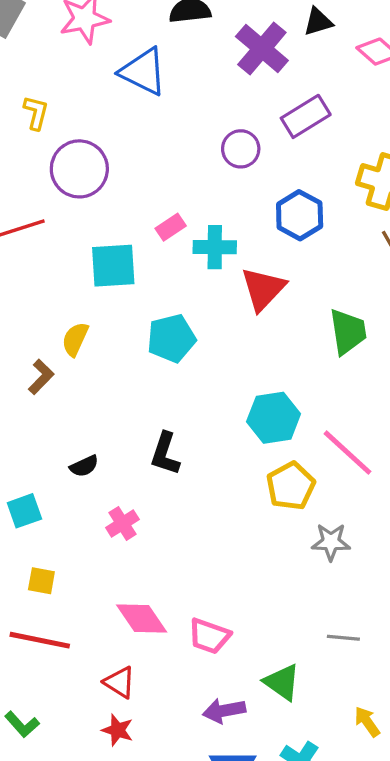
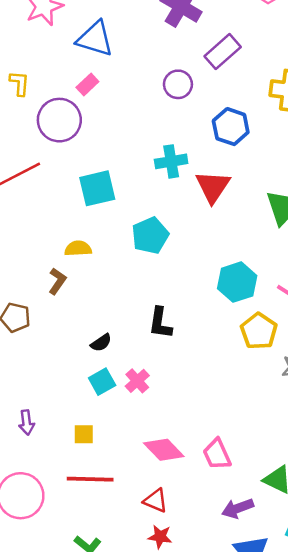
pink rectangle: (171, 227) -> (87, 85), moved
yellow semicircle: (75, 339) -> (78, 248), turned 72
cyan square: (24, 511) -> (102, 382), moved
pink trapezoid: (209, 636) -> (217, 454), turned 56

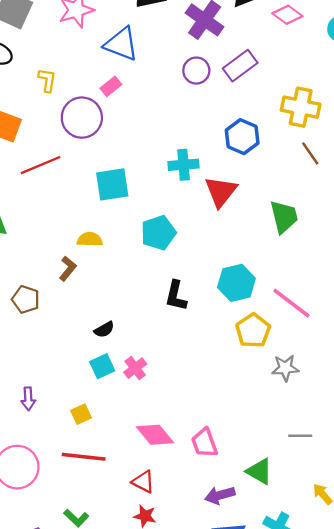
purple circle: (178, 84) -> (196, 71), moved
black L-shape: (160, 323) -> (176, 296), moved
yellow square: (84, 434) -> (81, 414), turned -30

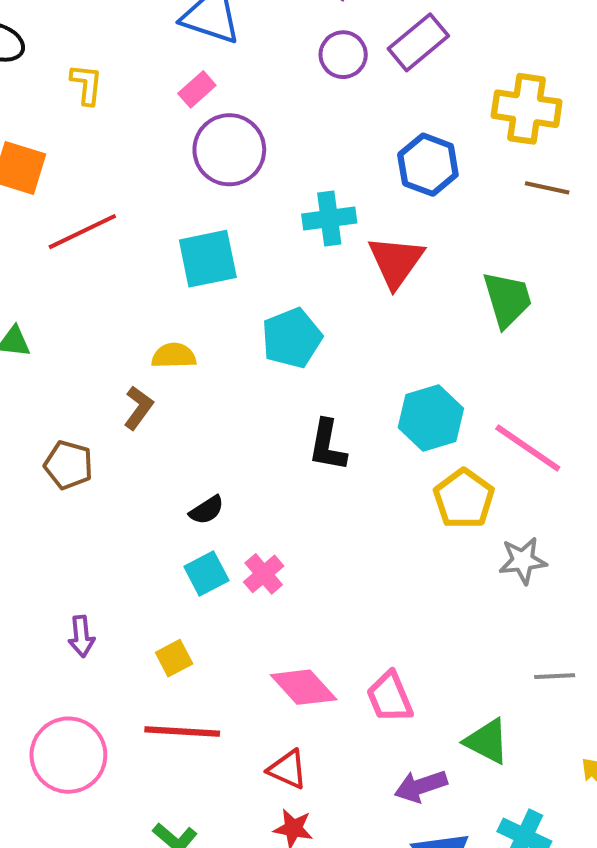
purple circle: (82, 118) -> (229, 150), moved
brown line: (310, 153) -> (547, 188), turned -40

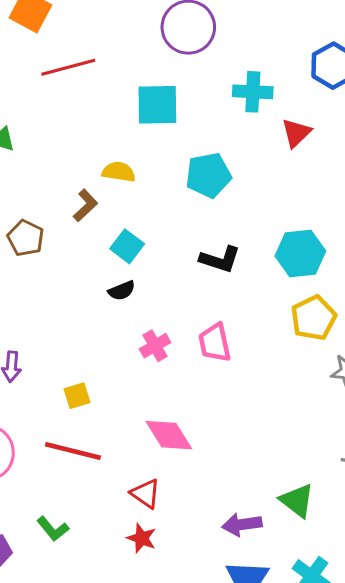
red triangle: (396, 262) -> (296, 133), size x0.7
black L-shape: (327, 445) -> (220, 259), turned -93
cyan square: (206, 573) -> (127, 246), moved, turned -36
pink trapezoid: (390, 697) -> (215, 343), moved

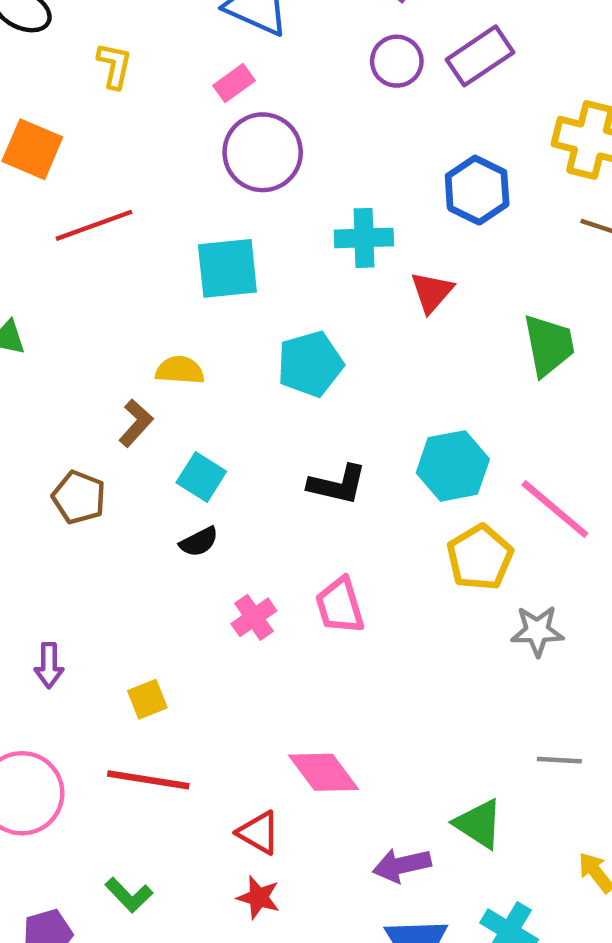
brown pentagon: (26, 238) -> (79, 497), moved
pink diamond: (169, 435) -> (323, 772), moved

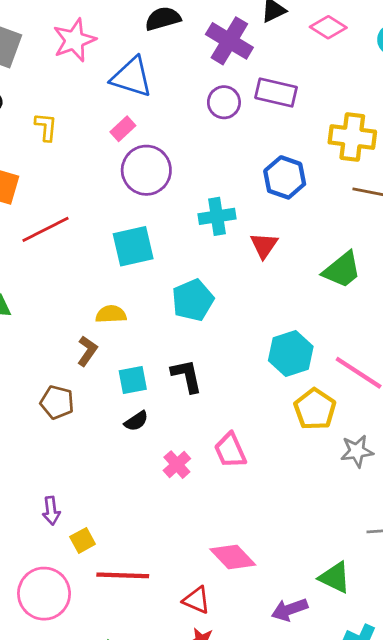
purple rectangle: (480, 56) -> (276, 93), turned 54
green trapezoid: (549, 345) -> (342, 270), turned 69
cyan square: (201, 477) -> (133, 380), turned -36
black L-shape: (337, 485) -> (187, 376), moved, turned -108
yellow square: (147, 699) -> (83, 540), moved

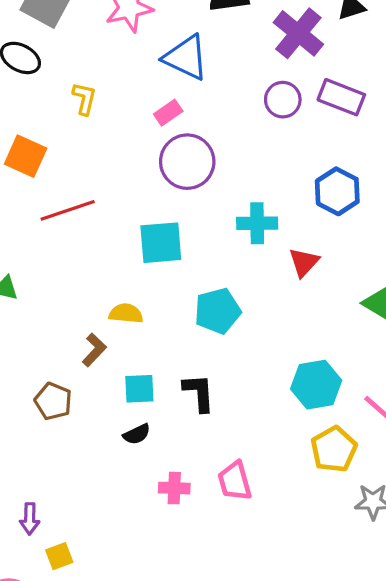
pink cross: (177, 465) -> (174, 488), turned 36

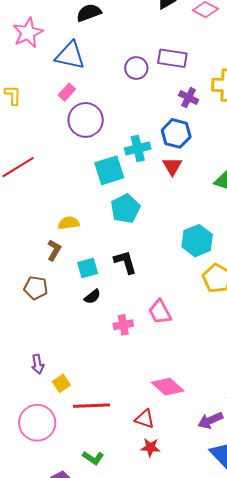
purple cross: (298, 33) -> (189, 98), moved, size x0.6
blue hexagon: (337, 191) -> (176, 133), moved
cyan square: (161, 243) -> (109, 170), moved

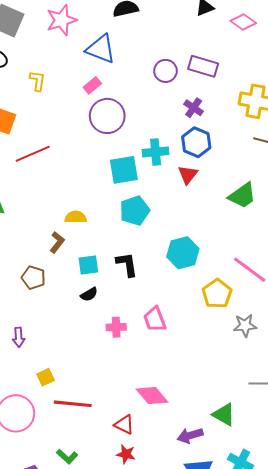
purple cross: (189, 98) -> (194, 108), moved
cyan hexagon: (197, 241) -> (183, 253), moved
purple arrow: (38, 364) -> (19, 337), moved

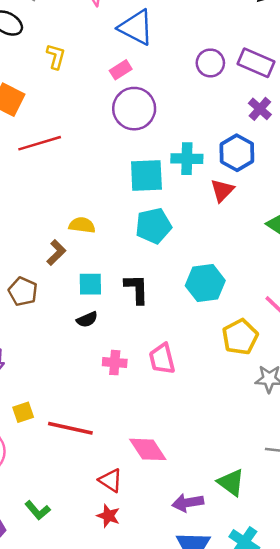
purple cross: (194, 108) -> (260, 109), moved
red line: (73, 404) -> (70, 428), moved

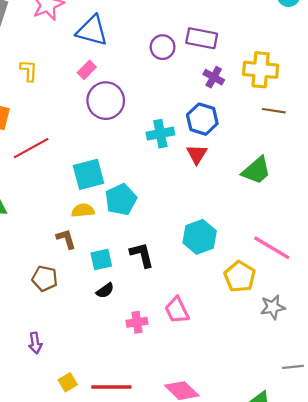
cyan square: (146, 176) -> (88, 174), moved
cyan pentagon: (153, 226) -> (121, 200), moved
brown L-shape: (56, 253) -> (66, 239), turned -50

